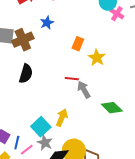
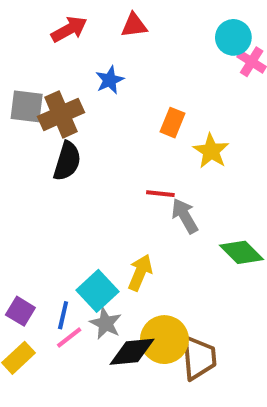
black semicircle: (26, 74) -> (67, 161), moved
blue line: (17, 143) -> (63, 315), moved

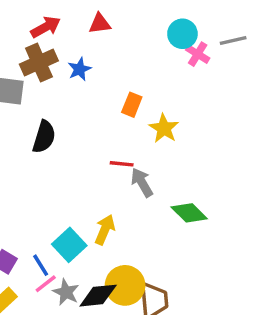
brown cross: (61, 114) -> (39, 62), moved
blue line: (63, 315) -> (41, 265), turned -45
gray star: (106, 323) -> (66, 292), moved

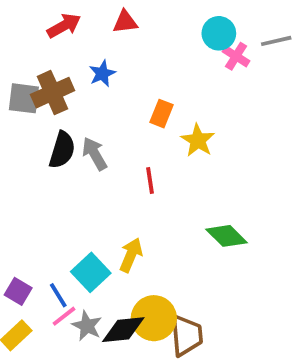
brown cross: (39, 62) -> (53, 93), moved
red line: (122, 164) -> (150, 181), turned 75
gray arrow: (142, 182) -> (95, 154), moved

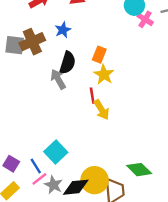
yellow star: (198, 140) -> (104, 74), moved
black semicircle: (62, 150) -> (68, 63), moved
green diamond: (226, 236) -> (139, 170), moved
yellow arrow: (131, 255) -> (102, 110), moved, turned 126

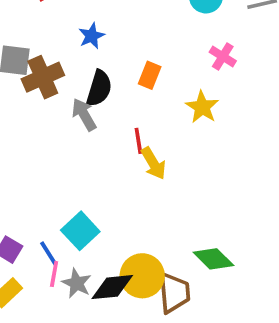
pink cross: (145, 19) -> (223, 57), moved
brown cross: (32, 42) -> (43, 77), moved
yellow star: (104, 74) -> (202, 107), moved
pink line: (39, 179) -> (54, 274), turned -42

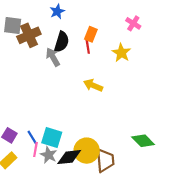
red line: (138, 141) -> (88, 46), moved
yellow arrow: (153, 163) -> (93, 85), turned 144
cyan square: (80, 231) -> (52, 137), moved, turned -30
green diamond: (213, 259) -> (143, 141), moved

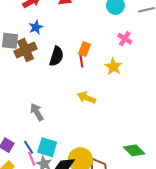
blue star: (57, 11) -> (36, 27), moved
gray arrow: (53, 57) -> (37, 112), moved
pink line: (35, 149) -> (32, 159), turned -32

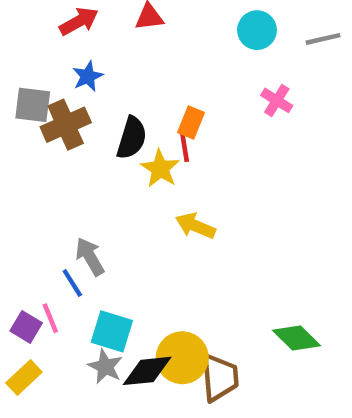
yellow star: (113, 67) -> (160, 169), moved
blue line: (29, 147) -> (72, 283), moved
pink line: (32, 159) -> (50, 318), moved

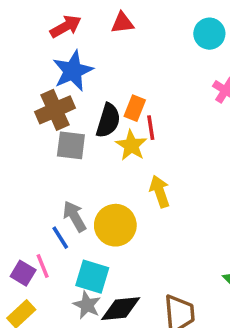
blue star: (88, 76) -> (73, 71), size x1.6
gray square: (33, 105) -> (71, 145), moved
orange rectangle: (191, 122) -> (135, 108), moved
yellow arrow: (195, 226) -> (160, 192), turned 48
yellow circle: (182, 358) -> (115, 225), moved

